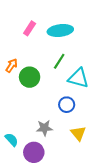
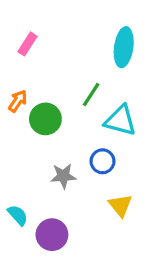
pink rectangle: (30, 28) -> (28, 44), moved
cyan ellipse: (60, 30) -> (124, 47), moved, turned -75
gray star: (44, 128) -> (63, 176), moved

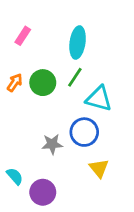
cyan ellipse: (124, 47) -> (78, 42), moved
green circle: (45, 119) -> (43, 83), moved
blue circle: (102, 161) -> (84, 132), size x1.4

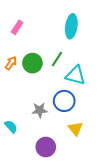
cyan ellipse: (78, 42) -> (71, 26), moved
cyan semicircle: (15, 176) -> (11, 127), moved
purple circle: (43, 192) -> (46, 147), moved

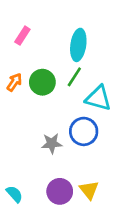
cyan ellipse: (71, 26) -> (78, 45), moved
cyan semicircle: (11, 127) -> (14, 194), moved
yellow triangle: (75, 129) -> (89, 190), moved

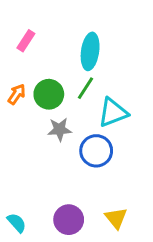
cyan triangle: (98, 98) -> (113, 113), turned -36
gray star: (52, 143) -> (59, 129), moved
yellow triangle: (89, 190) -> (116, 218), moved

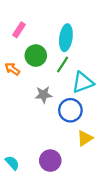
orange arrow: (17, 94) -> (12, 69), turned -88
green circle: (49, 94) -> (36, 56), moved
yellow triangle: (116, 218) -> (85, 138), moved, turned 36

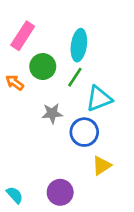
pink rectangle: (19, 30) -> (23, 36), size x1.5

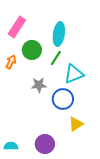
orange arrow: (15, 83) -> (11, 62), turned 80
cyan semicircle: (15, 195) -> (11, 146), turned -48

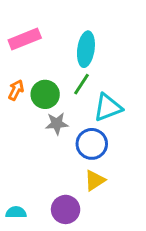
pink rectangle: (17, 27) -> (25, 39), turned 35
green circle: (32, 50) -> (45, 94), moved
yellow triangle: (76, 124) -> (95, 180), moved

